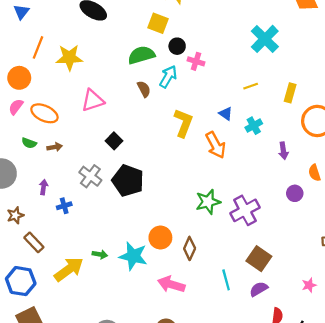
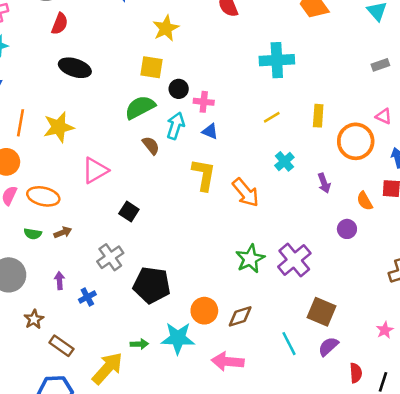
cyan cross: (265, 39) -> (277, 60), turned -36
blue triangle: (226, 114) -> (210, 131), moved
gray cross: (90, 176) -> (110, 257), turned 30
black pentagon: (128, 181) -> (152, 285), moved
brown diamond: (190, 248) -> (240, 316), turned 60

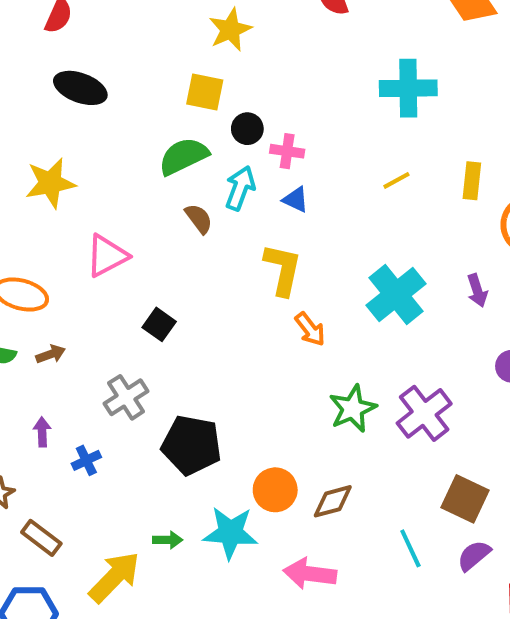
cyan cross: (284, 161) -> (396, 294), moved, size x1.8
orange arrow: (246, 193) -> (310, 329), moved, size x0.7

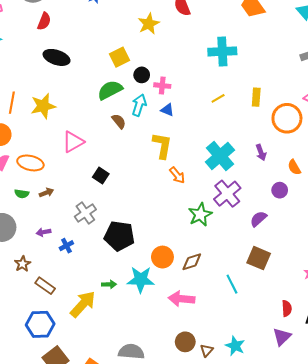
yellow star: (230, 30) -> (149, 24), moved
yellow square: (205, 92) -> (120, 57), turned -36
purple cross: (424, 413) -> (227, 194), moved
purple arrow: (42, 432) -> (44, 232), turned -96
purple semicircle: (474, 555) -> (258, 219), moved

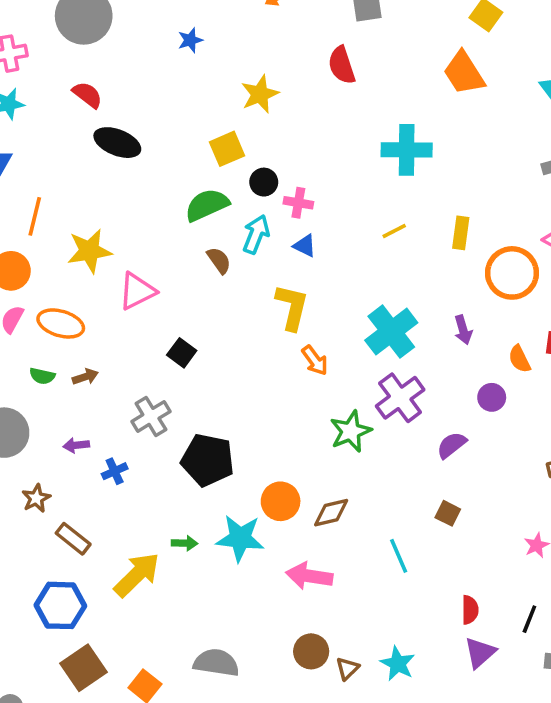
red semicircle: (44, 21) -> (87, 95), moved, turned -78
yellow star: (149, 24) -> (260, 94), moved
yellow star: (43, 106) -> (89, 251), moved
brown square: (259, 258) -> (448, 513), size x0.6
red semicircle: (287, 308) -> (470, 610), moved

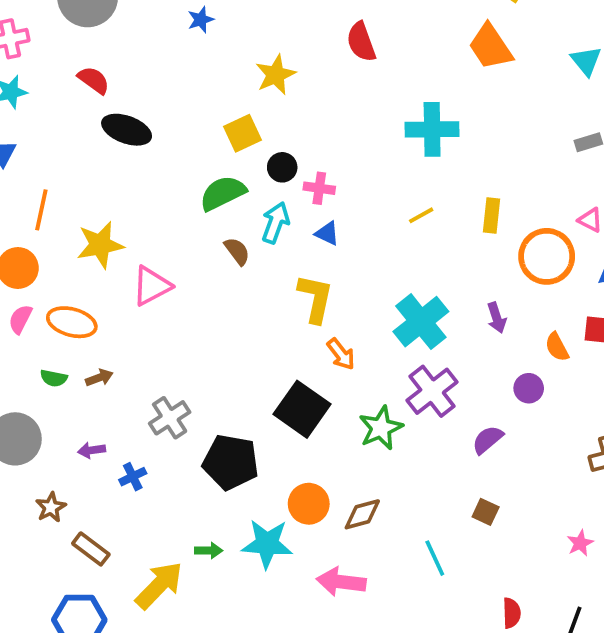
black square: (182, 353) -> (302, 409), moved, size x1.8

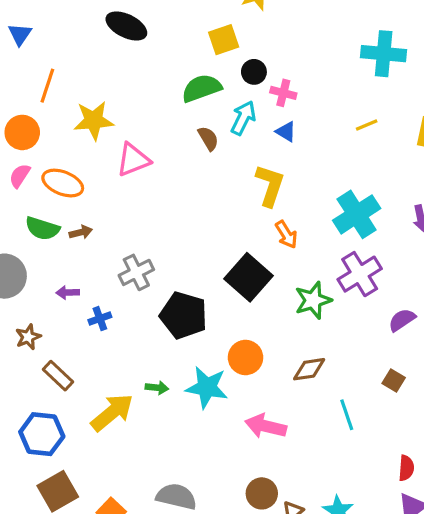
green semicircle: (54, 378) -> (42, 228), size x1.5
brown diamond: (362, 514) -> (309, 369), moved

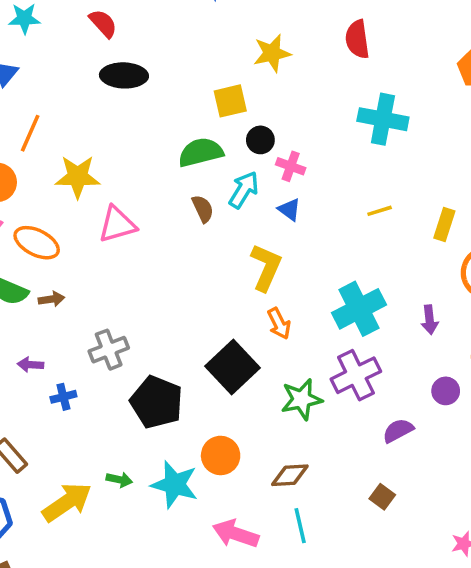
black ellipse: (126, 26) -> (124, 75), turned -30
cyan cross: (384, 54) -> (383, 119), moved
cyan line: (347, 415) -> (300, 526), moved

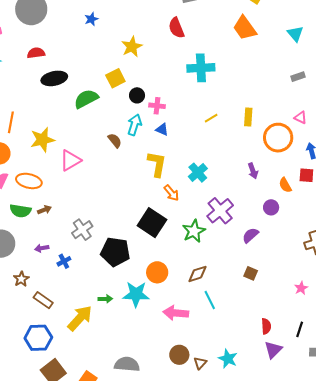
red semicircle: (103, 23) -> (36, 53), turned -42
green semicircle: (201, 152) -> (86, 99), moved
cyan cross: (359, 309) -> (198, 173), moved, size x0.7

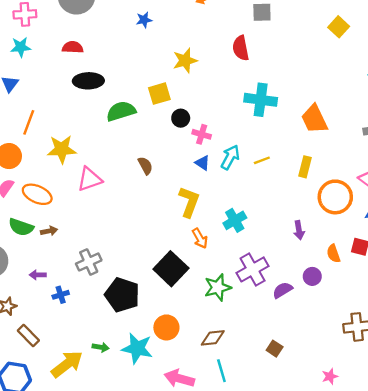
orange trapezoid: (245, 28) -> (314, 119), moved
cyan arrow: (134, 125) -> (230, 157), moved
purple semicircle: (250, 235) -> (283, 290), moved

